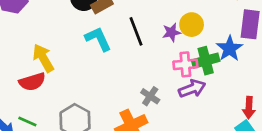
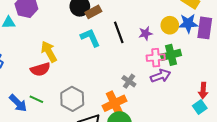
yellow circle: (192, 25) -> (170, 25), moved
blue star: (230, 49) -> (188, 23), moved, turned 30

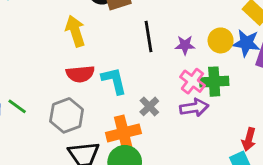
cyan L-shape: (90, 38) -> (114, 81), moved
yellow arrow: (49, 52) -> (75, 31), moved
pink cross: (156, 58) -> (192, 81), turned 30
red semicircle: (40, 69) -> (80, 74), moved

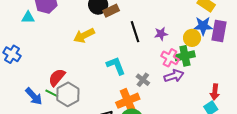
yellow arrow: (75, 31) -> (84, 36), turned -90
yellow circle: (221, 40) -> (192, 38), moved
red semicircle: (80, 74) -> (57, 77), moved, turned 144
gray hexagon: (67, 115) -> (68, 94), moved

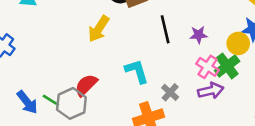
yellow arrow: (84, 36) -> (99, 29), turned -35
green cross: (185, 56) -> (227, 66), turned -30
red semicircle: (57, 77) -> (86, 85), moved

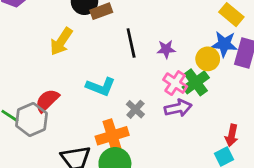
cyan L-shape: (137, 71) -> (101, 87), turned 128

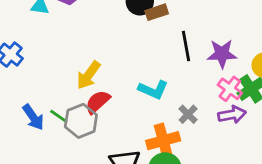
yellow arrow: (61, 42) -> (89, 75), moved
purple star: (166, 49) -> (222, 54), size x1.5

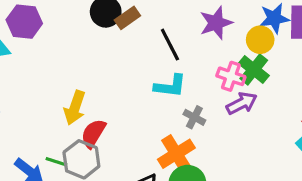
purple star: (222, 54) -> (216, 23), moved
cyan L-shape: (153, 90) -> (170, 86), moved

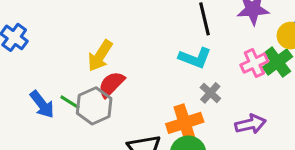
pink cross: (231, 76) -> (254, 63), turned 32
purple arrow: (242, 103) -> (251, 124), moved

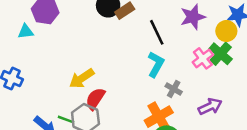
yellow arrow: (100, 56) -> (82, 78), turned 35
cyan L-shape: (195, 58) -> (156, 64), turned -70

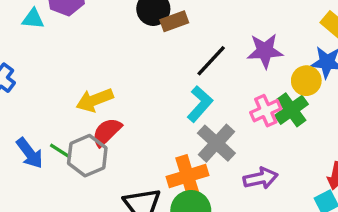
black line: (157, 32) -> (211, 61), turned 55
gray cross: (174, 89) -> (216, 143), size x1.6

